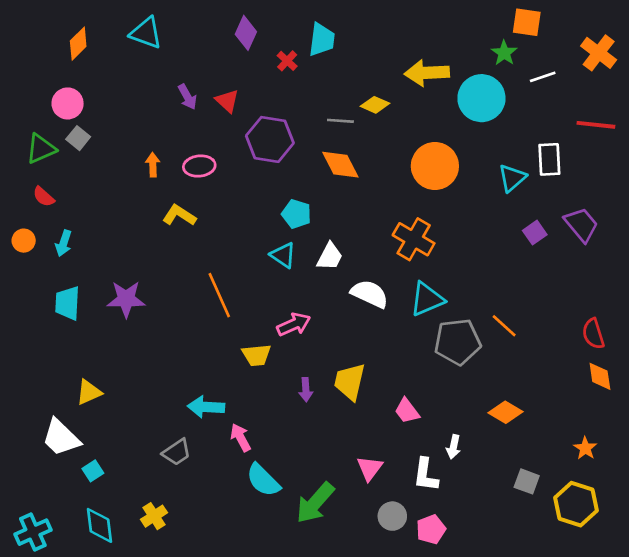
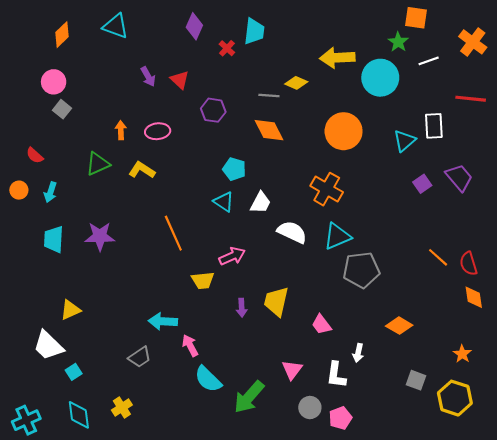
purple hexagon: (270, 139) -> (213, 110), size x0.7
green triangle: (41, 149) -> (98, 164), moved
orange line: (504, 326) -> (438, 257), moved

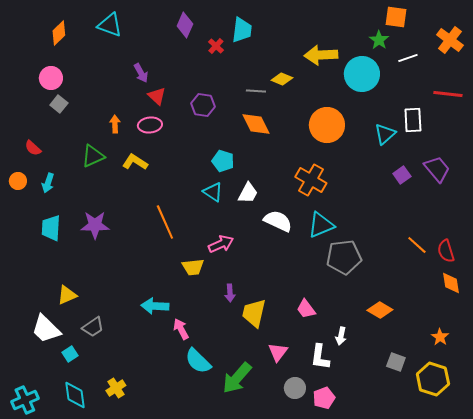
red triangle: (180, 80) -> (157, 96), moved
yellow trapezoid: (276, 301) -> (254, 313), moved
gray trapezoid: (140, 357) -> (93, 327), moved

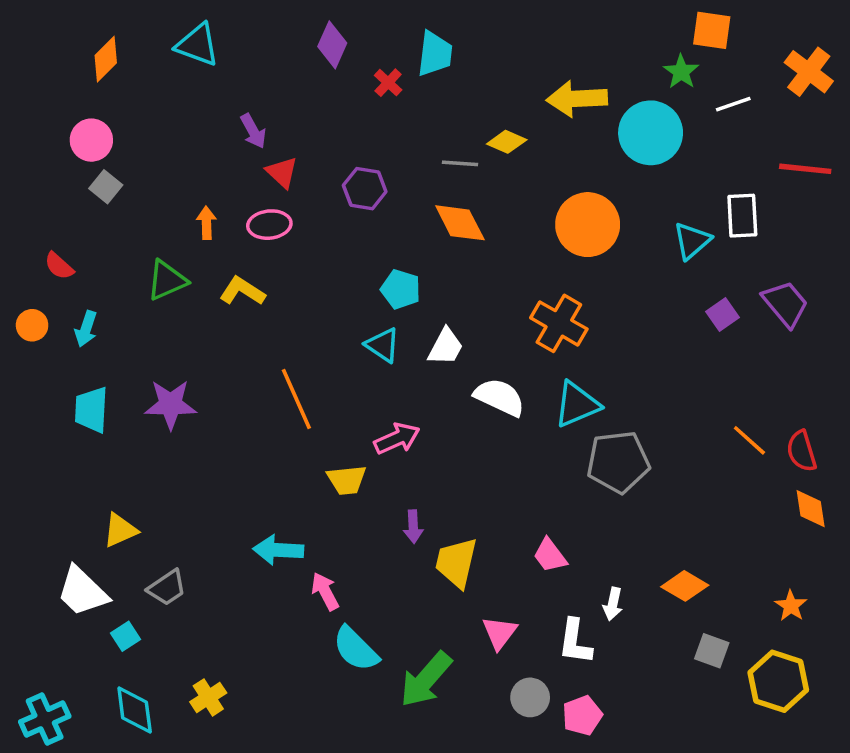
orange diamond: (380, 310) -> (685, 586), moved

